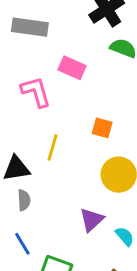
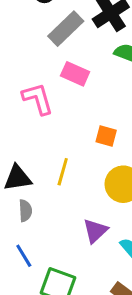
gray rectangle: (30, 27) -> (66, 29), moved, turned -52
yellow line: (52, 147) -> (63, 172), moved

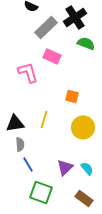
purple triangle: (95, 231) -> (65, 167), moved
blue line: (24, 256) -> (28, 164), moved

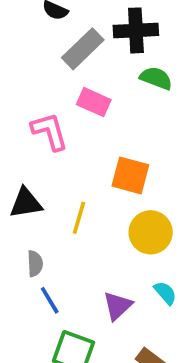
black cross: (75, 17) -> (136, 30), turned 30
orange square: (72, 96) -> (130, 175), size x1.5
black triangle: (15, 123) -> (26, 203), moved
cyan semicircle: (87, 168) -> (165, 293), moved

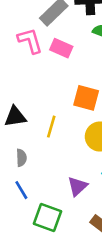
pink L-shape: (50, 131) -> (30, 41), moved
blue line: (50, 300) -> (21, 190), moved

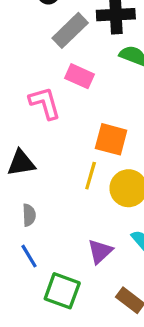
pink L-shape: (30, 41) -> (45, 103), moved
yellow line: (51, 127) -> (91, 176), moved

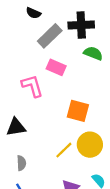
yellow line: (91, 176) -> (64, 150), moved, turned 30

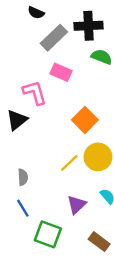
orange square: (78, 111) -> (85, 120), turned 30
black triangle: (16, 127) -> (17, 120), moved, turned -30

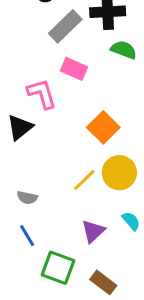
gray semicircle: (23, 177) -> (27, 198), turned 105
brown rectangle: (99, 242) -> (103, 282), moved

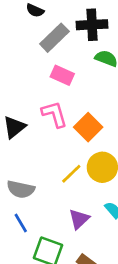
pink L-shape: (42, 94) -> (54, 114), moved
gray semicircle: (27, 198) -> (21, 189), size x1.5

